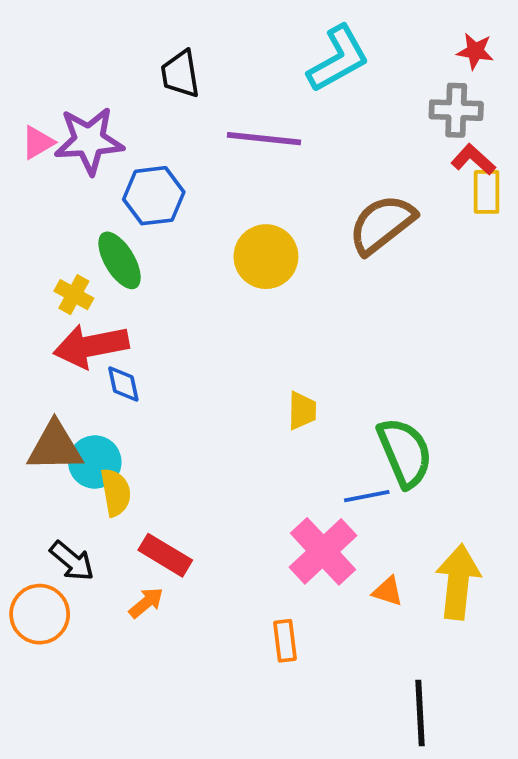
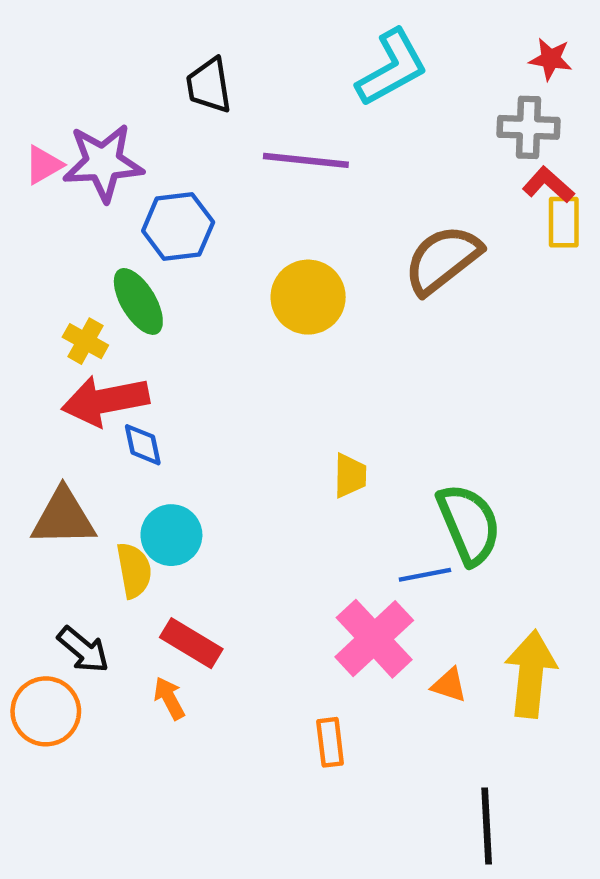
cyan circle: (95, 462) -> (171, 535), moved
orange arrow: (146, 603) -> (169, 698), turned -78

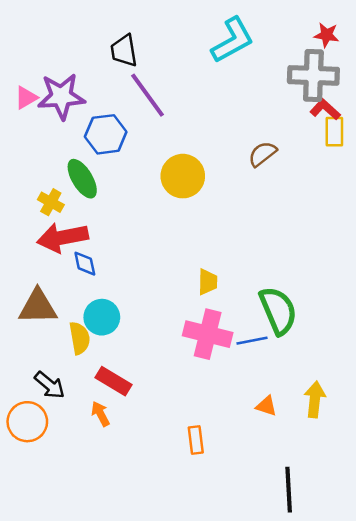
gray cross: (528, 127) -> (313, 75), size x1.4
purple line: (306, 160) -> (148, 95), moved, turned 48
brown semicircle: (443, 260) -> (262, 154), size x0.6
pink cross: (374, 639) -> (208, 334), moved, turned -33
yellow arrow: (531, 674) -> (315, 399), size x0.7

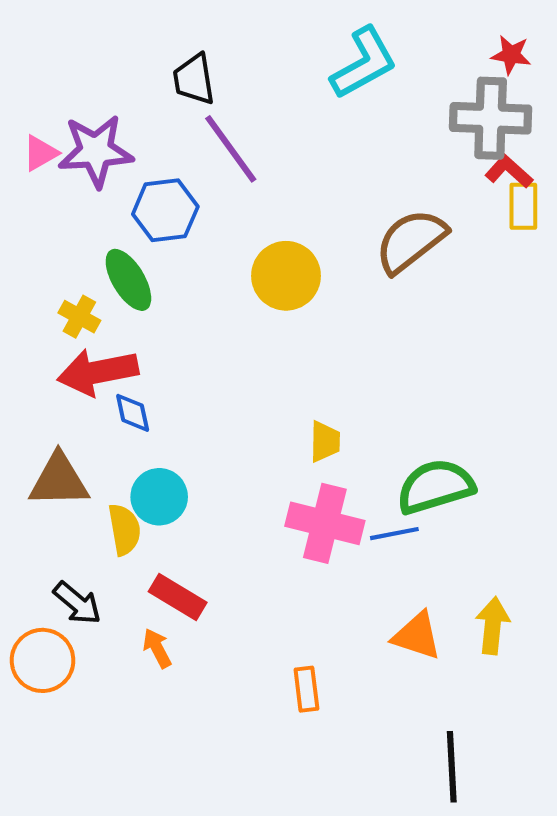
brown semicircle: (262, 154) -> (411, 241), size x1.6
green semicircle: (278, 311) -> (435, 487), turned -84
orange triangle: (266, 406) -> (417, 636), size x1.5

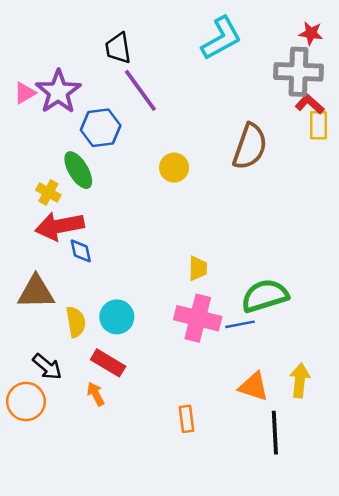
purple star: (96, 151) -> (58, 92), turned -30
brown semicircle: (411, 241) -> (250, 146), turned 147
yellow circle: (286, 276) -> (174, 168), size x0.7
cyan circle: (159, 497) -> (117, 317), moved
black line: (452, 767) -> (275, 433), moved

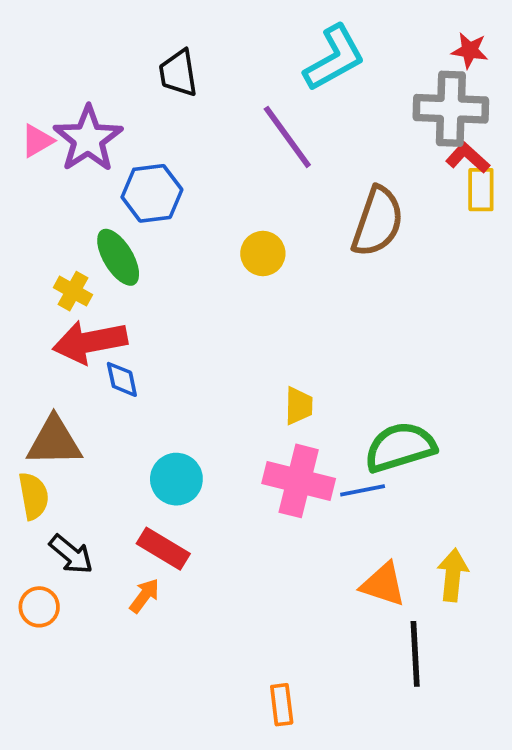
purple line: (140, 90) -> (287, 137), moved
yellow semicircle: (76, 322) -> (34, 496), moved
orange arrow: (96, 394) -> (144, 596), turned 65
orange circle: (26, 402) -> (39, 607), size x0.7
orange rectangle: (186, 419) -> (282, 705), moved

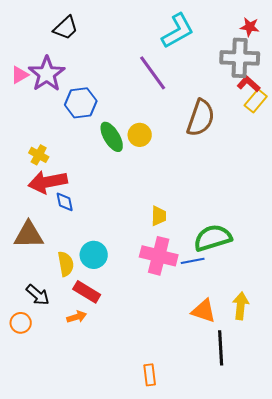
black trapezoid: (178, 73) -> (66, 28), moved, turned -124
yellow rectangle: (481, 190) -> (256, 101), turned 40
green ellipse: (118, 257) -> (112, 137), moved
yellow semicircle: (34, 496) -> (66, 264), moved
orange arrow: (144, 596) -> (77, 317), turned 36

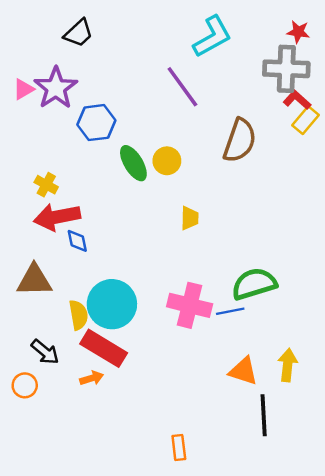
yellow trapezoid: (159, 216) -> (190, 218), moved
cyan circle: (94, 255) -> (112, 304), size x1.5
red rectangle: (87, 292) -> (104, 348), size x1.4

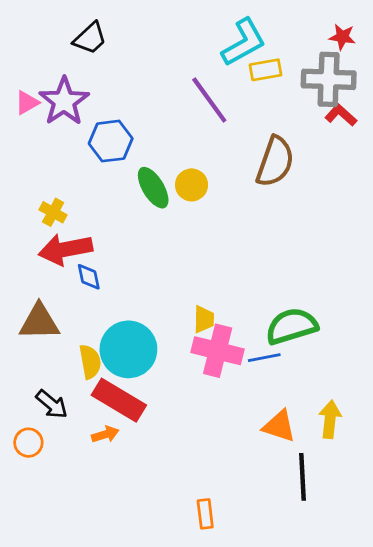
yellow rectangle: (305, 120) -> (266, 70), moved, turned 40
yellow trapezoid: (190, 218) -> (204, 319), moved

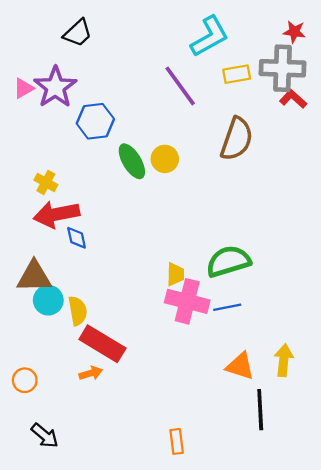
yellow rectangle: (266, 70) -> (237, 74), moved
green semicircle: (292, 326) -> (228, 261), moved
cyan circle: (128, 349) -> (48, 300), moved, size x0.6
black arrow: (52, 404) -> (45, 436), moved

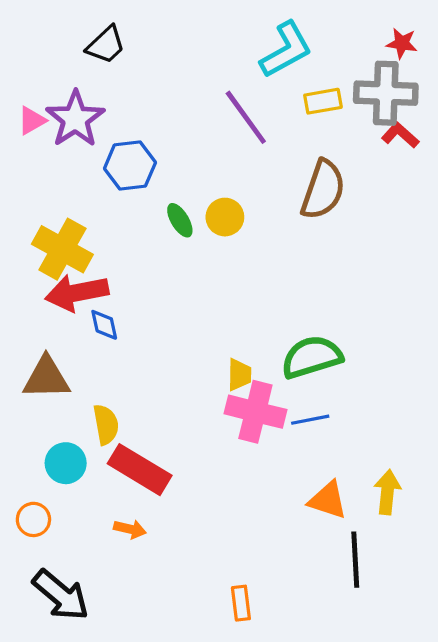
green ellipse: (132, 161) -> (180, 220), size x0.7
yellow cross: (46, 182) -> (62, 249), size x1.8
cyan circle: (48, 300) -> (66, 463), moved
orange arrow: (91, 373) -> (130, 529), moved, turned 30
black arrow: (45, 436) -> (61, 595), size x1.5

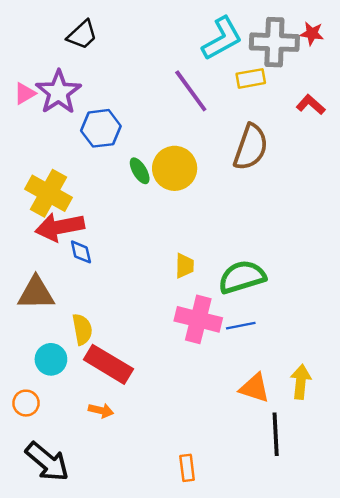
gray cross: (386, 93) -> (274, 42), moved
yellow circle: (225, 217) -> (175, 168), size x1.5
yellow trapezoid: (239, 375) -> (185, 266), moved

